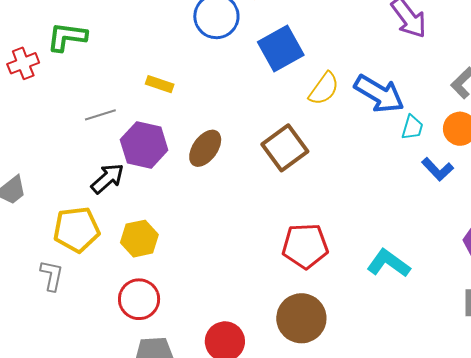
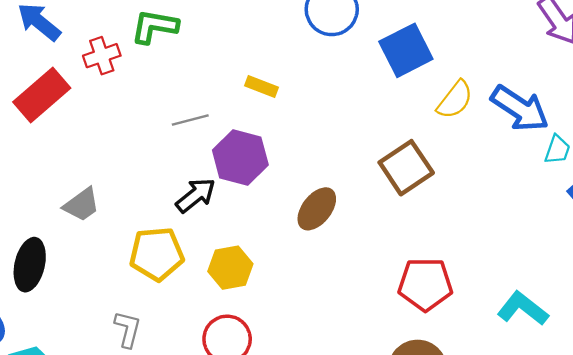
brown ellipse: (205, 148) -> (317, 209), moved
gray L-shape: (52, 275) -> (128, 329), moved

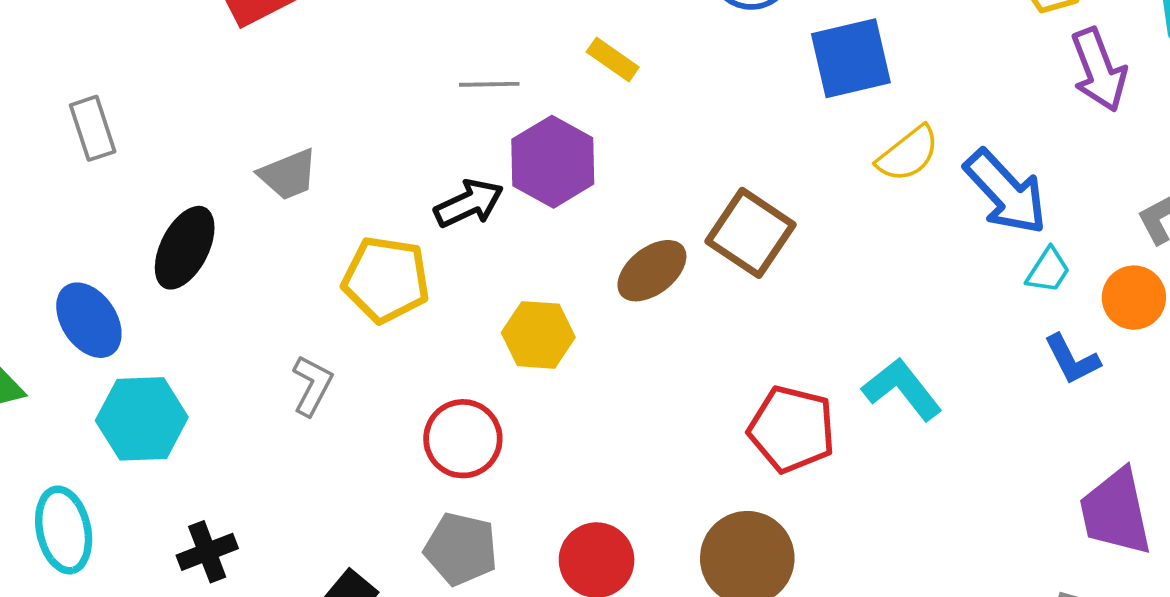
brown square: (406, 168) -> (750, 233), moved, turned -36
yellow hexagon: (230, 268) -> (538, 335), moved
cyan L-shape: (523, 309) -> (902, 389), moved

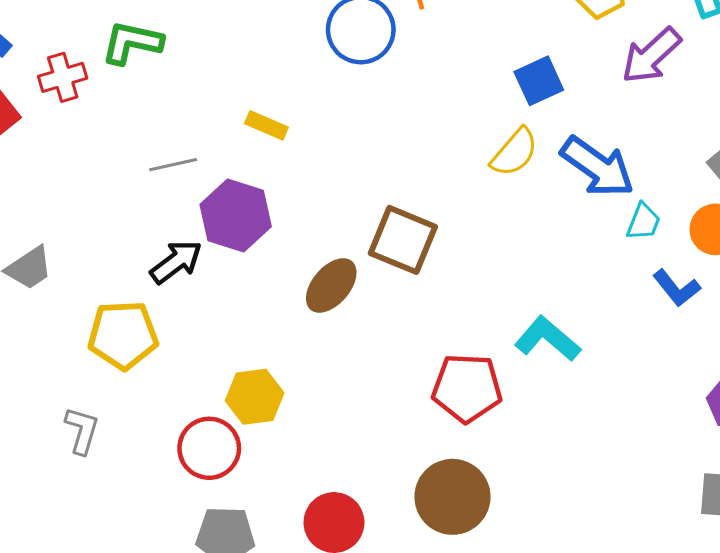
blue square: (851, 58) -> (539, 81), moved, size x0.7
purple arrow: (1099, 70) -> (651, 56), turned 80
yellow hexagon: (538, 335) -> (255, 397), moved

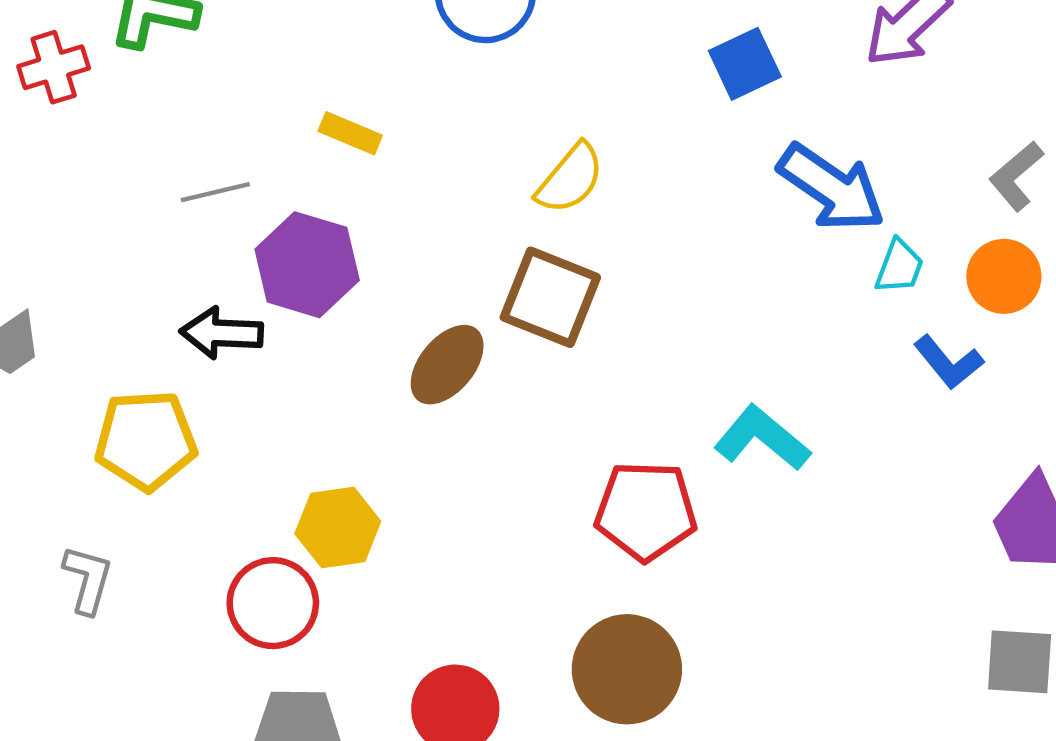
yellow semicircle: (514, 152) -> (570, 179), moved
black arrow: (176, 262) -> (222, 333), turned -140

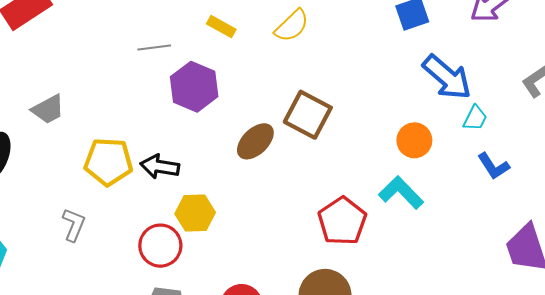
yellow semicircle: (570, 179) -> (292, 26), moved
orange circle: (1004, 276) -> (414, 140), moved
black arrow: (222, 333) -> (160, 167), moved
red pentagon: (646, 511) -> (342, 221), turned 30

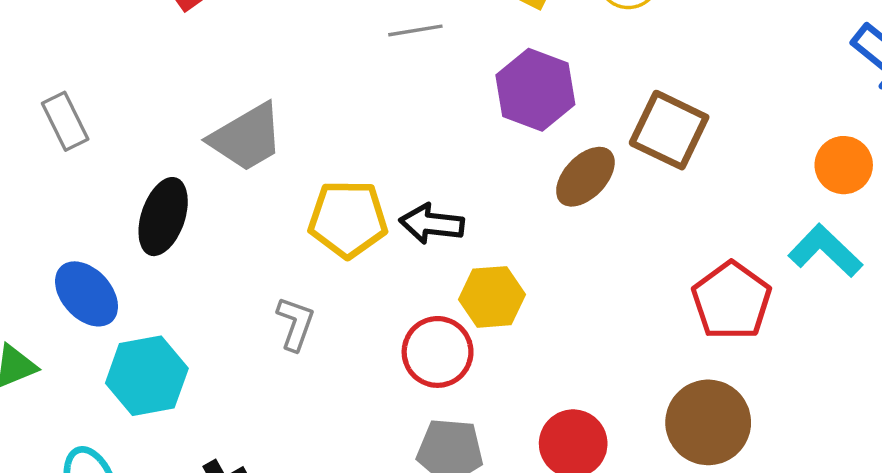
purple hexagon: (194, 87) -> (535, 90), moved
gray trapezoid: (48, 109) -> (247, 137), size x1.4

